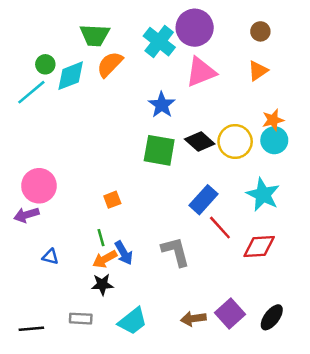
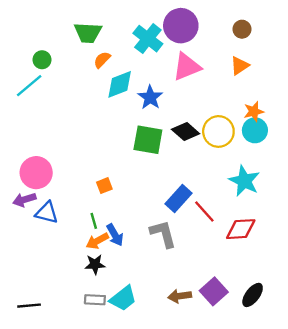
orange semicircle: (110, 64) -> (102, 60), size x0.7
cyan diamond: (71, 76) -> (120, 84), moved
blue rectangle: (203, 200) -> (178, 199), moved
blue triangle: (50, 257) -> (47, 213), moved, size x1.5
gray rectangle: (81, 319) -> (95, 300), moved

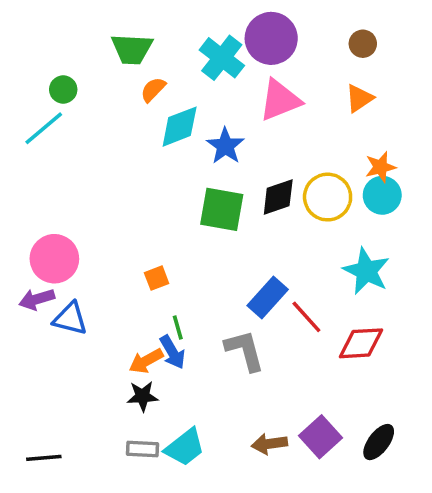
black diamond: (186, 131) -> (278, 197), turned -60
green line: (94, 221) -> (178, 327), moved

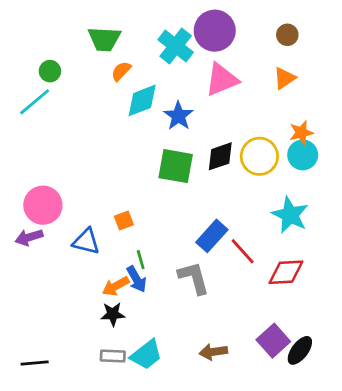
blue triangle: (70, 319) -> (86, 241), moved
purple square: (321, 437) -> (273, 341), moved

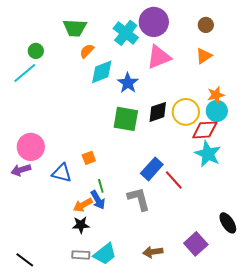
red diamond: (286, 272) -> (205, 130), moved
black ellipse: (300, 350) -> (228, 223), moved, turned -70
black line: (35, 363) -> (25, 260), turned 42

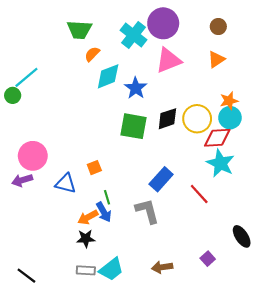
green circle: (36, 51) -> (13, 95), moved
red line: (174, 180) -> (199, 194), moved
purple square: (196, 244) -> (208, 259), size x0.6

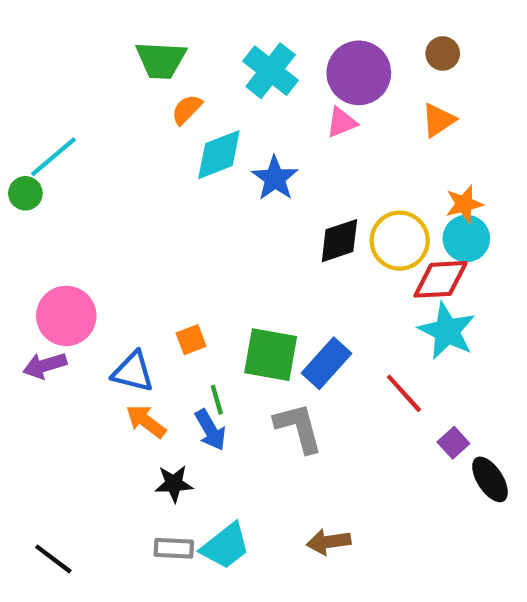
purple circle: (163, 23) -> (359, 73), moved
pink triangle: (168, 60) -> (342, 122), size x0.6
green square: (133, 126) -> (271, 355), moved
orange arrow: (88, 217) -> (146, 421), moved, turned 66
purple square: (208, 259) -> (453, 443), moved

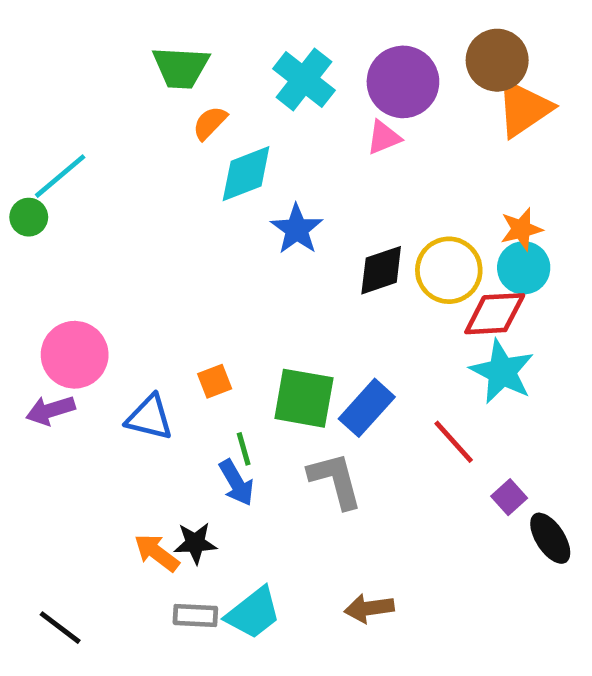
brown circle: (443, 53) -> (497, 60), size x1.6
orange triangle: (438, 120) -> (524, 108), moved, size x1.5
blue star: (275, 178) -> (297, 229), moved
orange arrow: (146, 421) -> (157, 553), moved

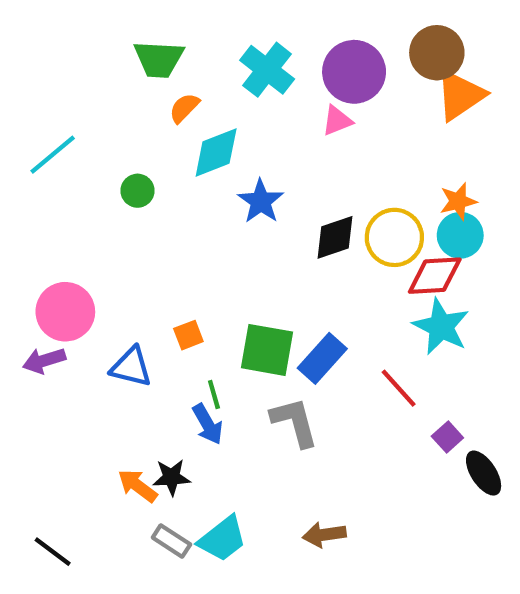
green circle: (29, 217) -> (138, 191), moved
gray rectangle: (195, 615) -> (171, 541), turned 30

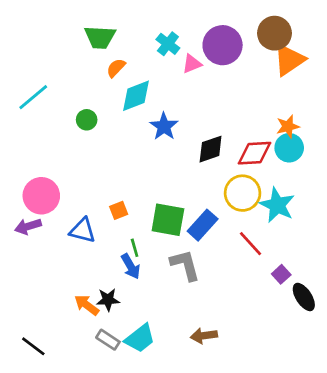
cyan cross: (267, 70) -> (168, 44), size x0.7
pink triangle: (337, 121) -> (192, 64), moved
yellow circle: (394, 237) -> (243, 193), moved
red diamond: (435, 276) -> (255, 153), moved

